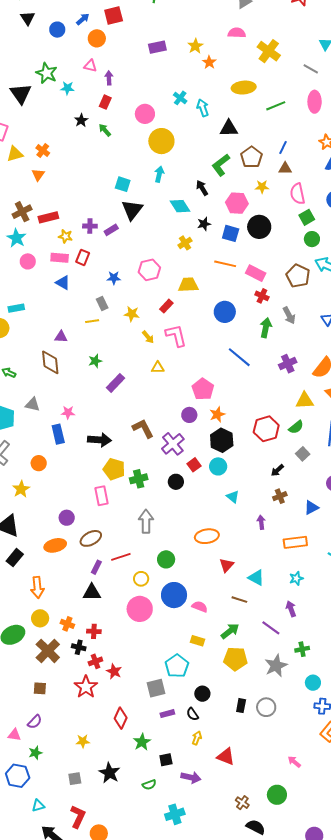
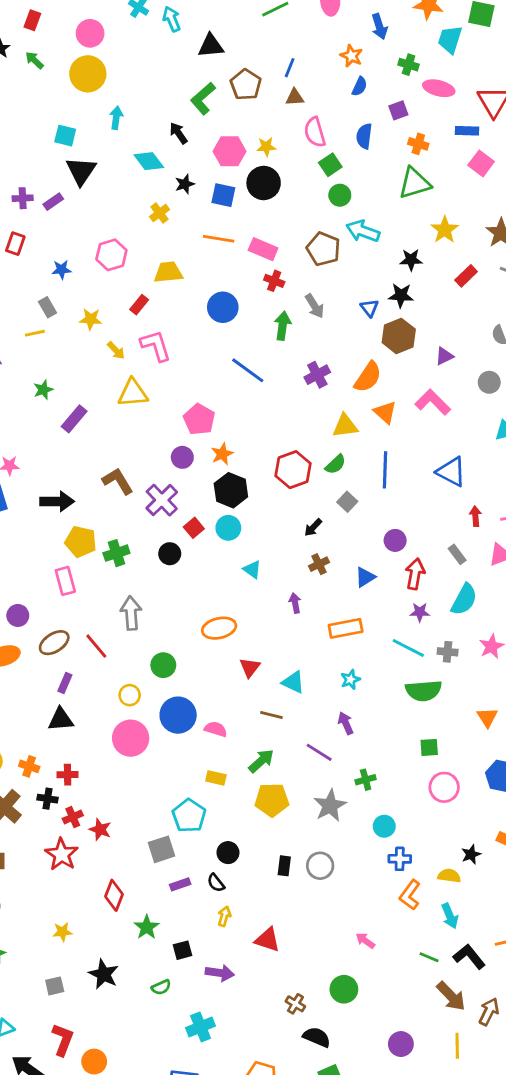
yellow circle: (161, 141) -> (88, 74), moved
yellow star: (262, 187) -> (266, 147), moved
yellow triangle: (158, 368) -> (133, 393), size x1.6
red line: (121, 557) -> (96, 646), moved, turned 72

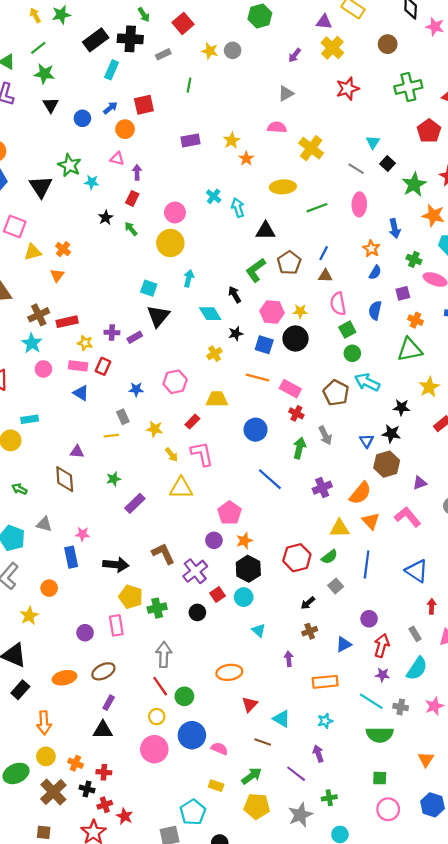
purple circle: (18, 615) -> (85, 633), moved
red line: (96, 646) -> (160, 686), moved

